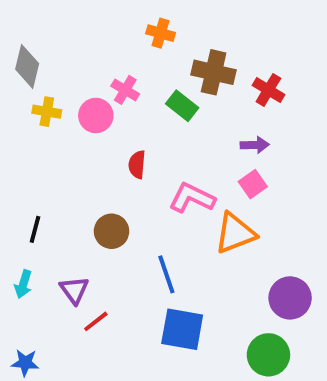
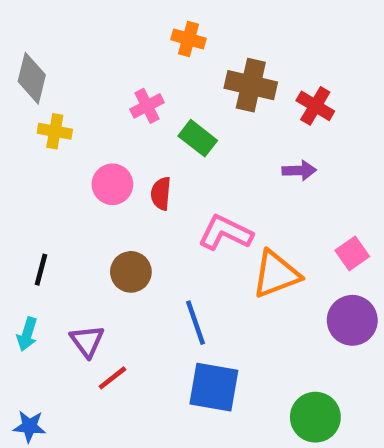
pink cross: (125, 90) -> (147, 106), turned 32
green rectangle: (182, 106) -> (198, 138), moved
pink circle: (96, 116) -> (112, 184), moved
pink square: (253, 184) -> (352, 253), moved
purple circle: (290, 298) -> (352, 320), moved

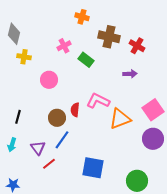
red semicircle: (161, 193) -> (75, 110), moved
pink square: (352, 253) -> (153, 110), size x1.5
blue line: (195, 323) -> (62, 140), moved, turned 54

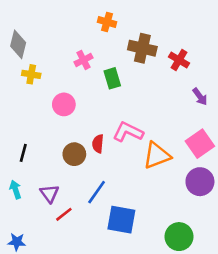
green rectangle: (86, 60) -> (112, 78), turned 35
purple arrow: (130, 74) -> (200, 97), moved, turned 56
blue line: (62, 140) -> (97, 192), moved
cyan arrow: (12, 145) -> (15, 189), turned 144

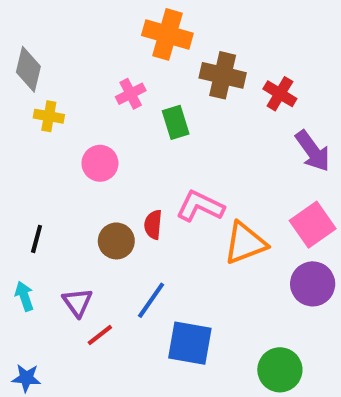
orange cross: (107, 22) -> (167, 34), size x1.6
purple arrow: (200, 97) -> (313, 151), size x1.5

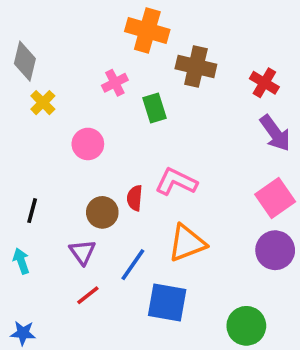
red cross: (280, 94) -> (264, 83), moved
yellow cross: (49, 116) -> (43, 103), turned 35
orange triangle: (245, 243) -> (187, 243), moved
purple triangle: (77, 302) -> (82, 252), moved

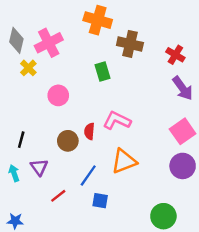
pink cross: (115, 83) -> (49, 43), moved, size x1.6
purple triangle: (82, 252) -> (39, 167), moved
blue square: (167, 302) -> (100, 201), moved, size x0.6

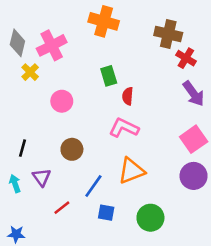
brown cross: (130, 44) -> (168, 34), moved
red semicircle: (89, 131) -> (128, 96), moved
green circle: (163, 216) -> (150, 218), moved

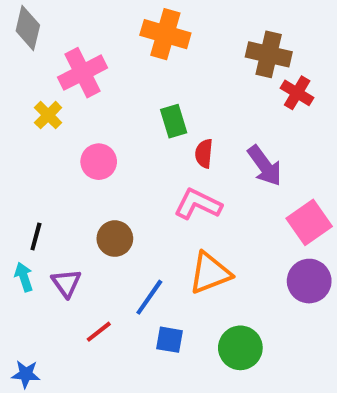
gray diamond: (17, 43) -> (28, 28), moved
purple arrow: (194, 94) -> (265, 166), moved
cyan arrow: (15, 184) -> (24, 277), moved

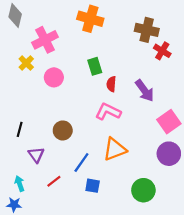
pink circle: (99, 162) -> (54, 77), moved
cyan arrow: (24, 277) -> (20, 184), moved
green circle: (240, 348) -> (143, 190), moved

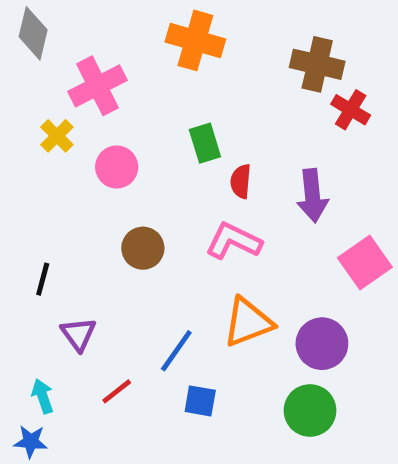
purple arrow: (145, 91) -> (312, 196), turned 30
brown circle: (63, 130) -> (143, 248), moved
purple circle: (169, 154) -> (322, 344), moved

